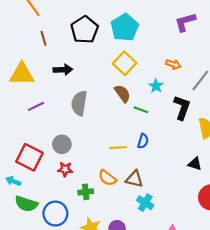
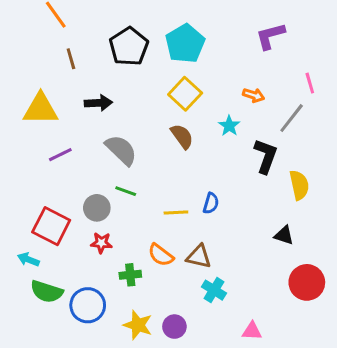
gray semicircle: (79, 103) -> (121, 150), turned 125
green line: (141, 110) -> (126, 191), moved

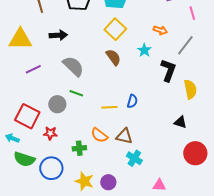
pink line: (310, 83) -> (192, 13), moved
red star: (101, 243) -> (50, 133), moved

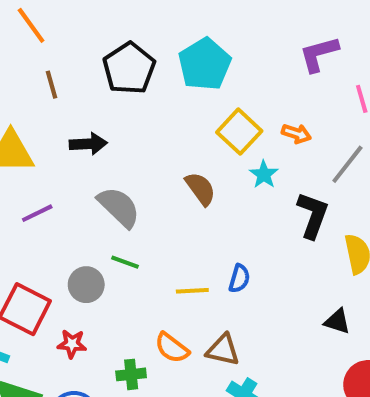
yellow square: (115, 29) -> (239, 132), moved

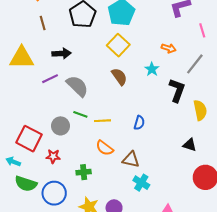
yellow square: (239, 132) -> (118, 45), moved
purple line: (37, 213) -> (50, 79), moved
yellow line: (192, 291) -> (102, 121), moved
orange semicircle: (172, 348) -> (105, 148), moved

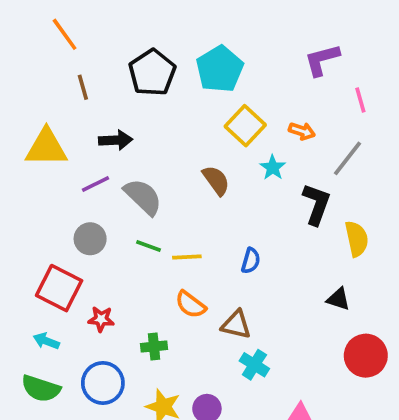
yellow square: (118, 45) -> (245, 126), moved
gray circle: (60, 126) -> (90, 239), moved
cyan arrow: (13, 162) -> (46, 341), moved
green semicircle: (26, 184) -> (41, 388), moved

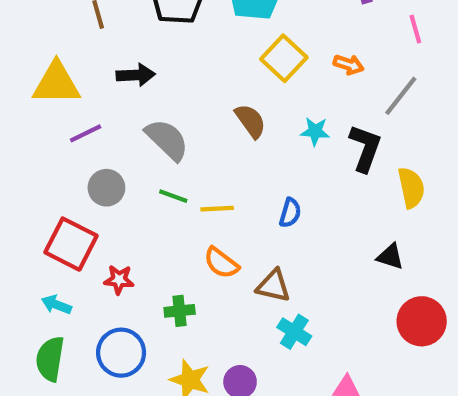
cyan star: (273, 168) -> (315, 131), moved, turned -30
purple line: (96, 184) -> (86, 133), moved
green semicircle: (41, 388) -> (50, 359), turned 81

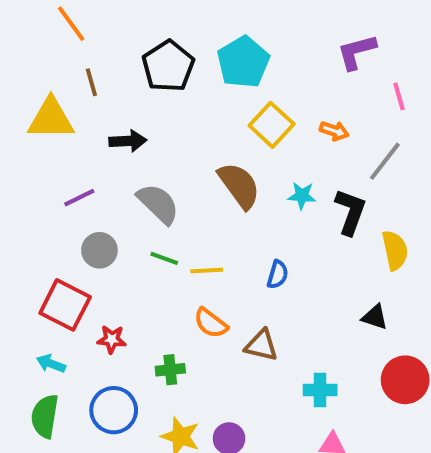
yellow triangle: (56, 83) -> (51, 119), moved
brown semicircle: (250, 121) -> (239, 185), size x1.4
cyan cross: (294, 332) -> (320, 390), moved, turned -32

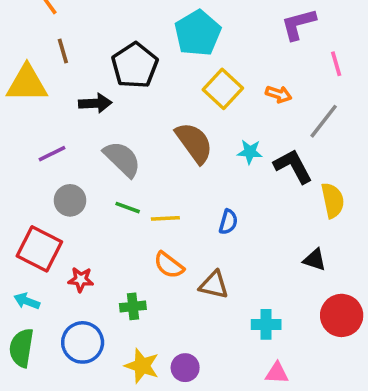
black pentagon: (168, 66) -> (135, 65), moved
black L-shape: (350, 212) -> (293, 166), turned -48

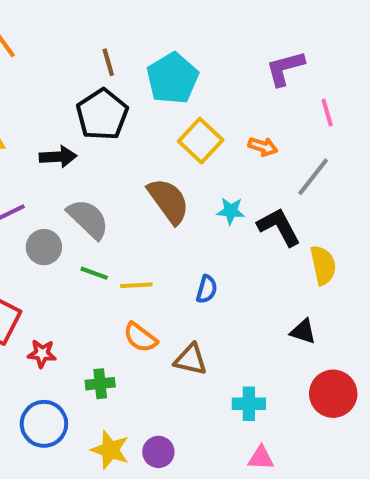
brown line: (63, 51) -> (108, 62), moved
gray circle: (70, 200) -> (44, 247), moved

